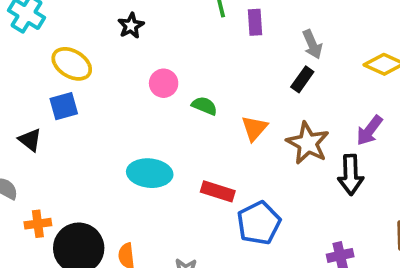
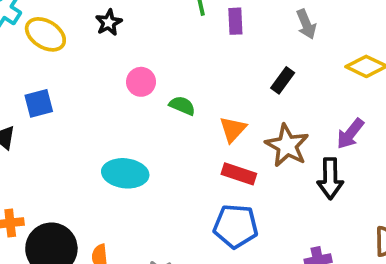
gray arrow: (312, 44) -> (306, 24), moved
yellow ellipse: (72, 64) -> (45, 34), moved
red rectangle: (218, 191) -> (239, 174), moved
blue pentagon: (259, 223) -> (236, 226), turned 30

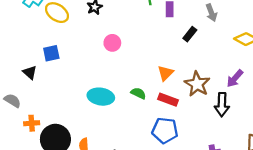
black rectangle: (283, 80) -> (190, 34), moved
green semicircle: (182, 106) -> (138, 93), moved

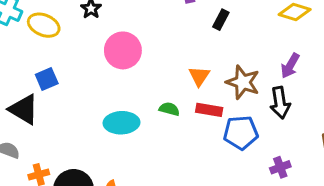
pink circle: (112, 43) -> (123, 50), size x1.6
black triangle: (30, 72) -> (24, 109), size x1.6
blue pentagon: (165, 130) -> (241, 133), moved

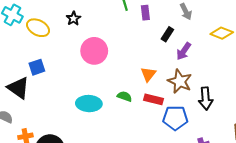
purple arrow: (290, 66) -> (184, 51), moved

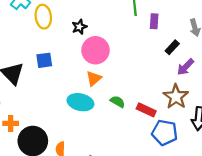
black star: (73, 18) -> (79, 27), moved
yellow ellipse: (38, 28) -> (43, 17), turned 45
blue square: (37, 67) -> (44, 60), moved
orange triangle: (148, 74) -> (94, 78), moved

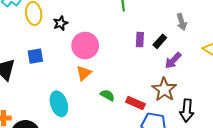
purple rectangle: (154, 21) -> (140, 40), moved
black star: (79, 27) -> (60, 23), moved
cyan ellipse: (80, 102) -> (59, 104), moved, turned 60

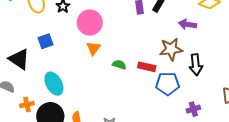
purple arrow: (173, 60) -> (187, 24), moved, turned 66
brown star: (164, 89) -> (171, 49), turned -30
cyan ellipse: (59, 104) -> (54, 84), moved

